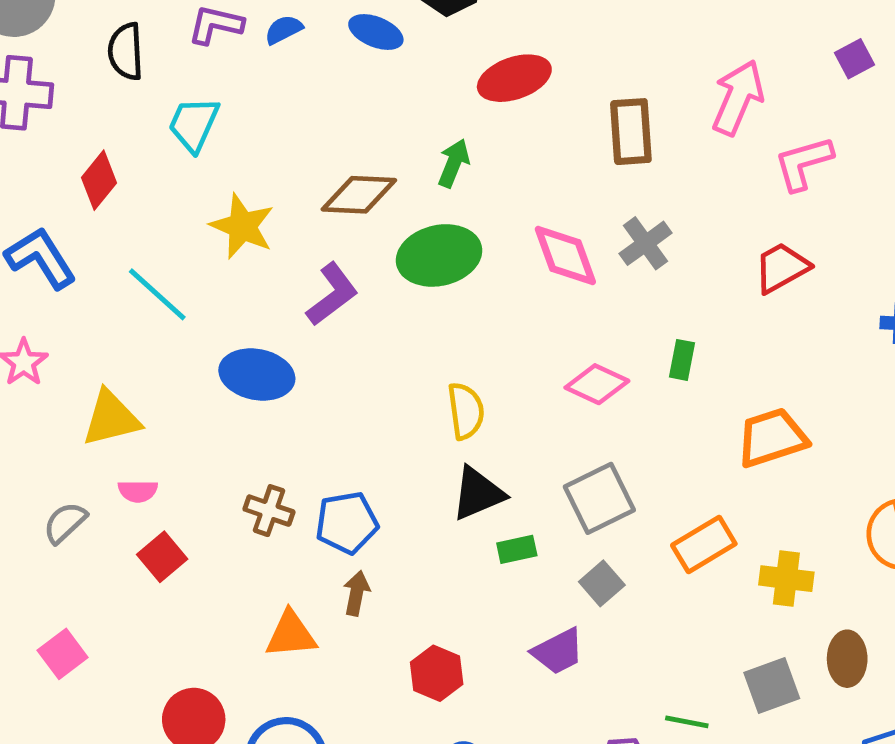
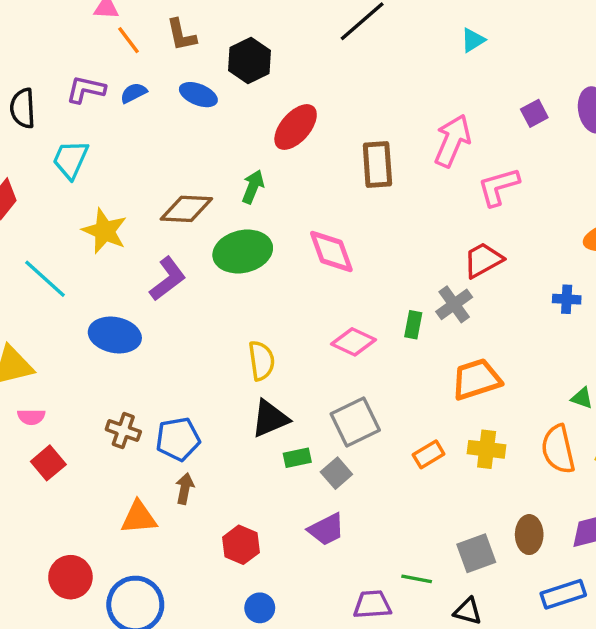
red ellipse: (514, 78) -> (296, 127), turned -30
gray cross: (646, 243) -> (454, 304), moved
orange rectangle: (704, 545) -> (429, 454), size x0.7
yellow cross: (786, 579) -> (487, 449), moved
gray square: (602, 583) -> (336, 473), moved

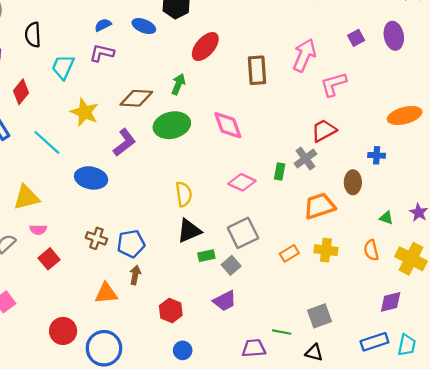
purple L-shape: (86, 89) -> (102, 53), moved
orange semicircle: (558, 449) -> (371, 250), size x0.7
brown ellipse: (529, 535) -> (353, 182), moved

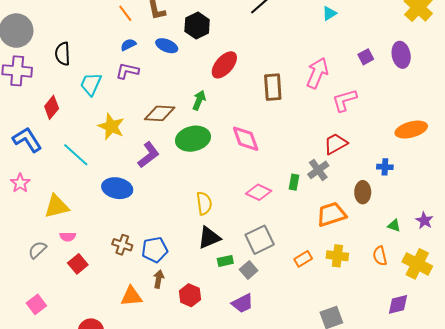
red hexagon: (171, 311) -> (190, 295), moved

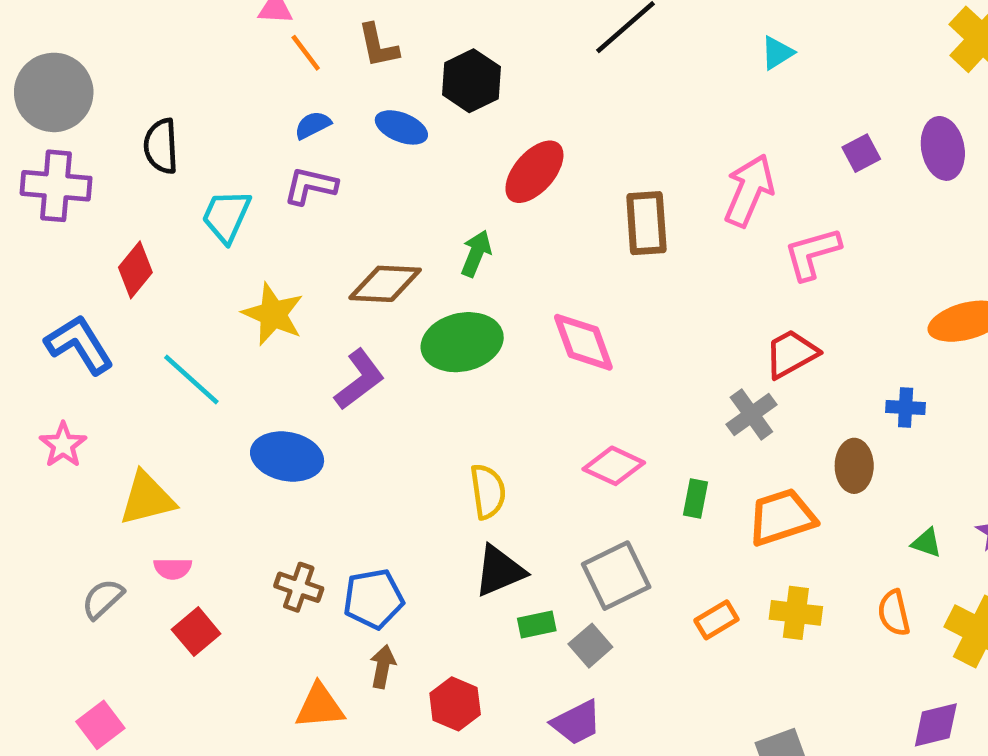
green rectangle: (294, 182) -> (695, 499), moved

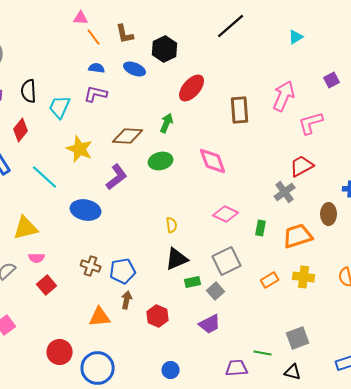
blue semicircle: (313, 125) -> (97, 68), turned 35
black semicircle: (161, 146) -> (29, 91), moved
green ellipse: (462, 342) -> (161, 161), size x0.7
yellow semicircle: (488, 492) -> (172, 225), size x0.7

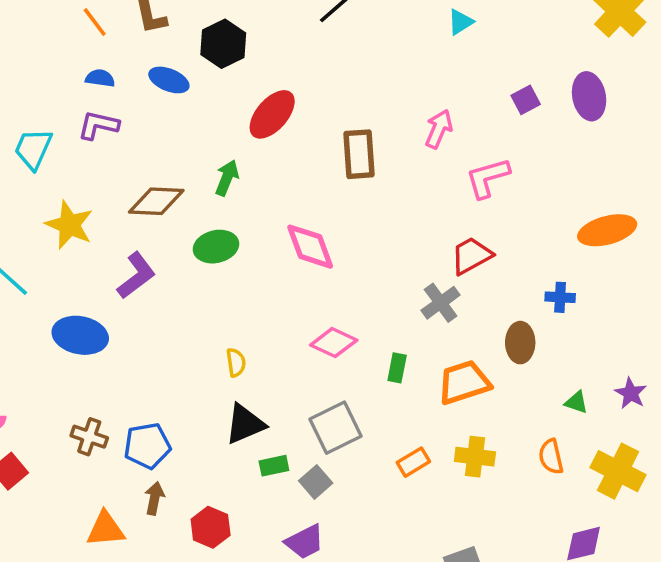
pink arrow: (284, 96) -> (439, 129), size x0.7

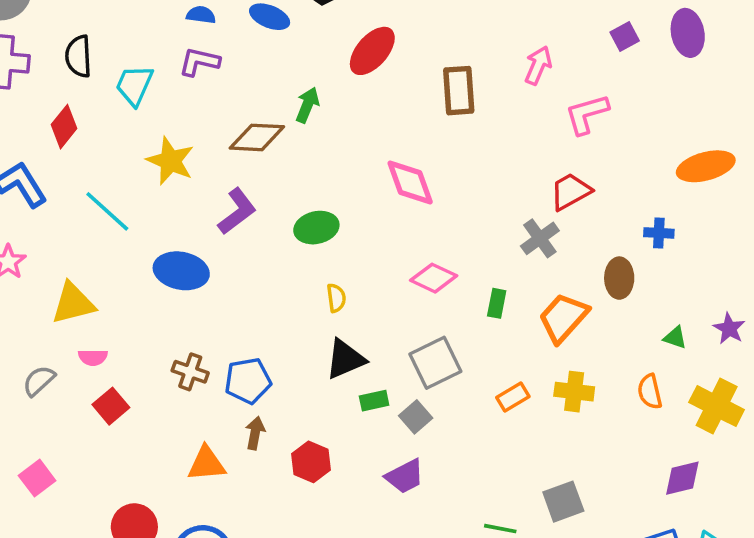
green arrow: (227, 178) -> (307, 105), moved
green ellipse: (216, 247) -> (316, 228), moved
orange trapezoid: (464, 382) -> (563, 318), turned -30

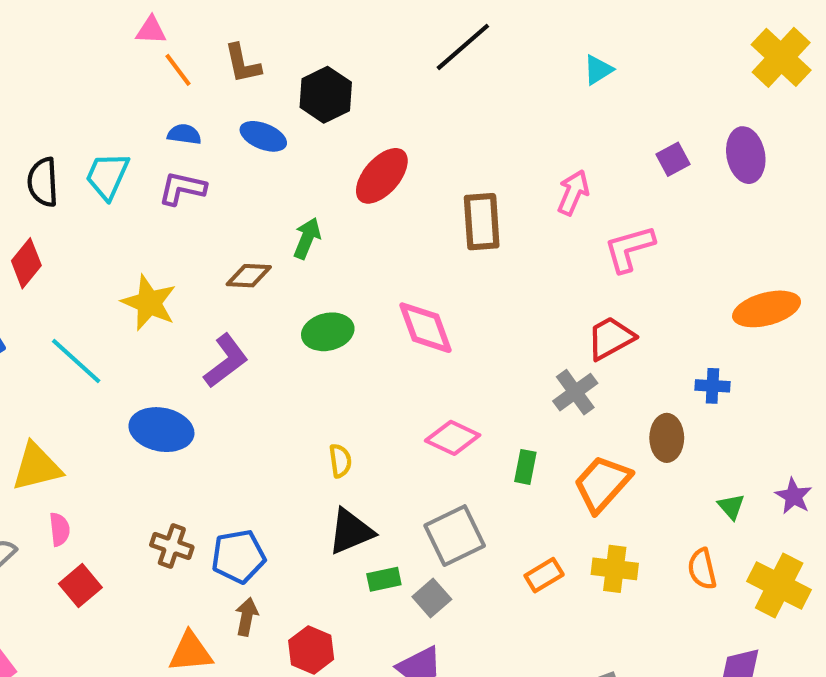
cyan trapezoid: (134, 85) -> (107, 176), moved
brown diamond: (257, 137) -> (249, 276), size x0.7
green ellipse: (316, 228) -> (328, 332), moved
green triangle: (675, 338) -> (731, 507), turned 30
pink semicircle: (93, 357) -> (60, 529), turned -96

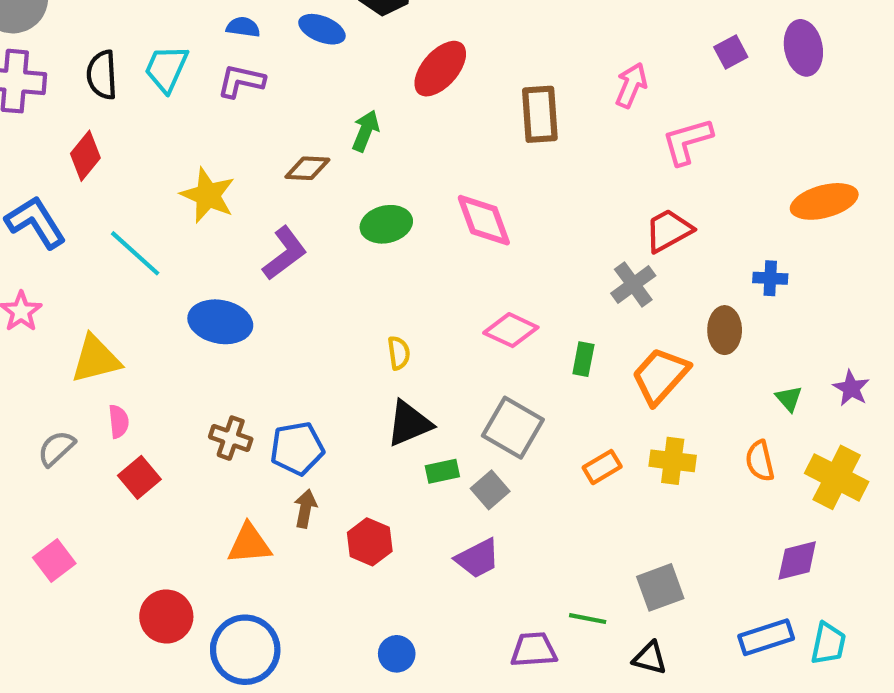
gray square: (455, 536) -> (513, 428), turned -34

